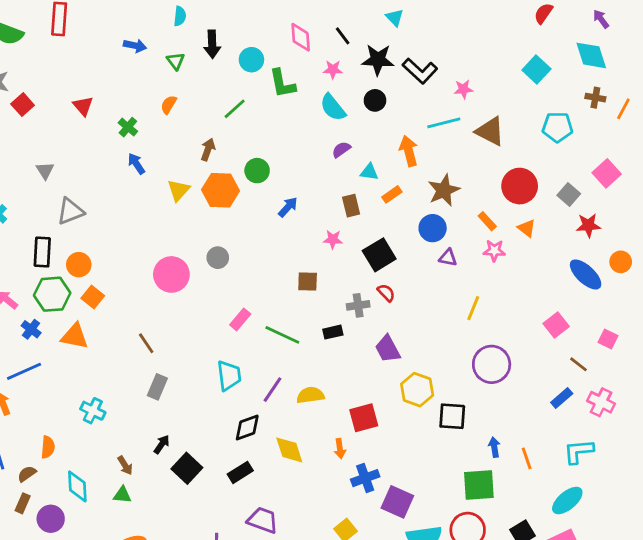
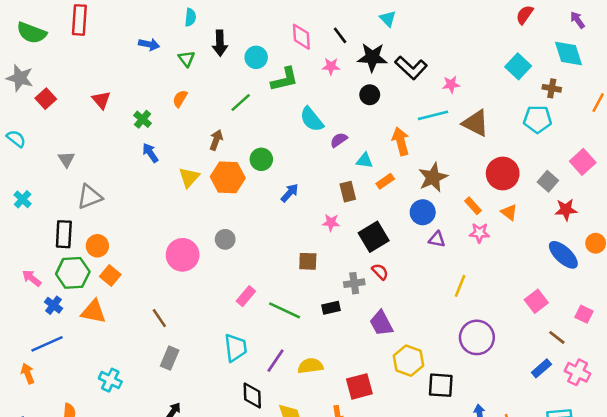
green L-shape: (282, 84) -> (285, 79), turned -92
brown cross: (595, 98) -> (552, 88), moved
cyan semicircle: (333, 107) -> (312, 119), moved
black diamond: (247, 428) -> (252, 396), turned -72

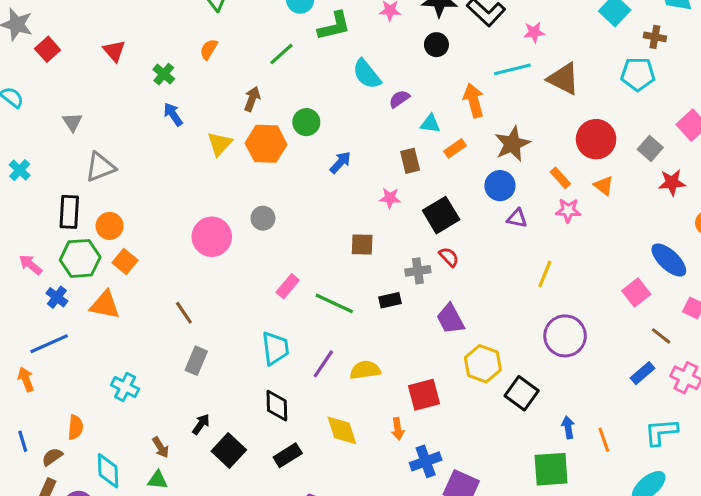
blue ellipse: (563, 255) -> (669, 260), moved
black square: (441, 385) -> (522, 393), turned 32
black diamond: (252, 396) -> (277, 406), moved

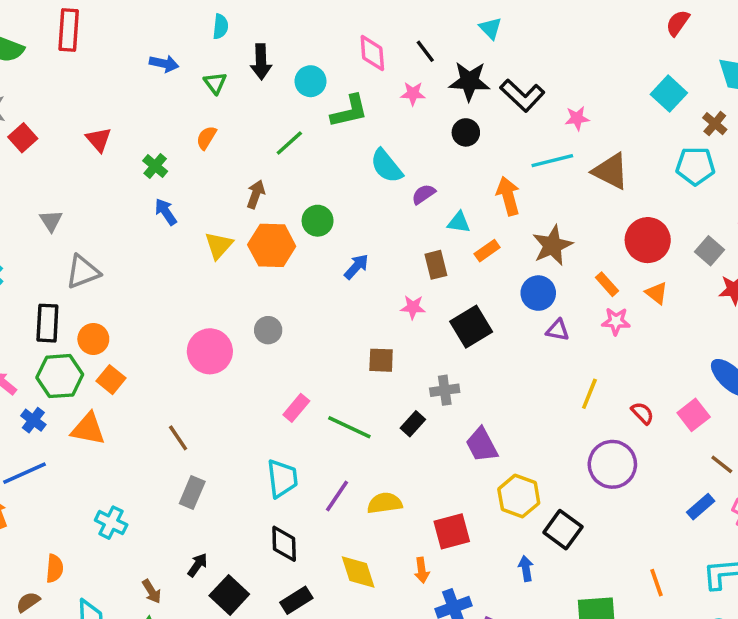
brown cross: (655, 37) -> (715, 124), turned 30
red semicircle: (449, 257) -> (642, 413), moved
black rectangle: (390, 300) -> (413, 424), turned -35
blue arrow: (568, 427) -> (526, 568), moved

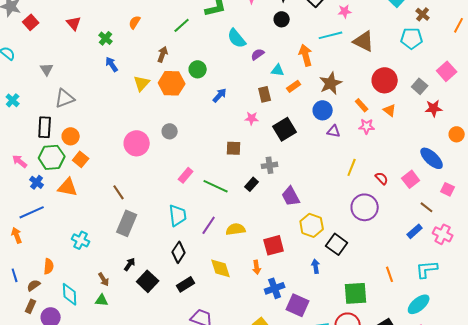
gray rectangle: (192, 493) -> (127, 223), size x1.4
black diamond: (284, 544) -> (179, 252), turned 35

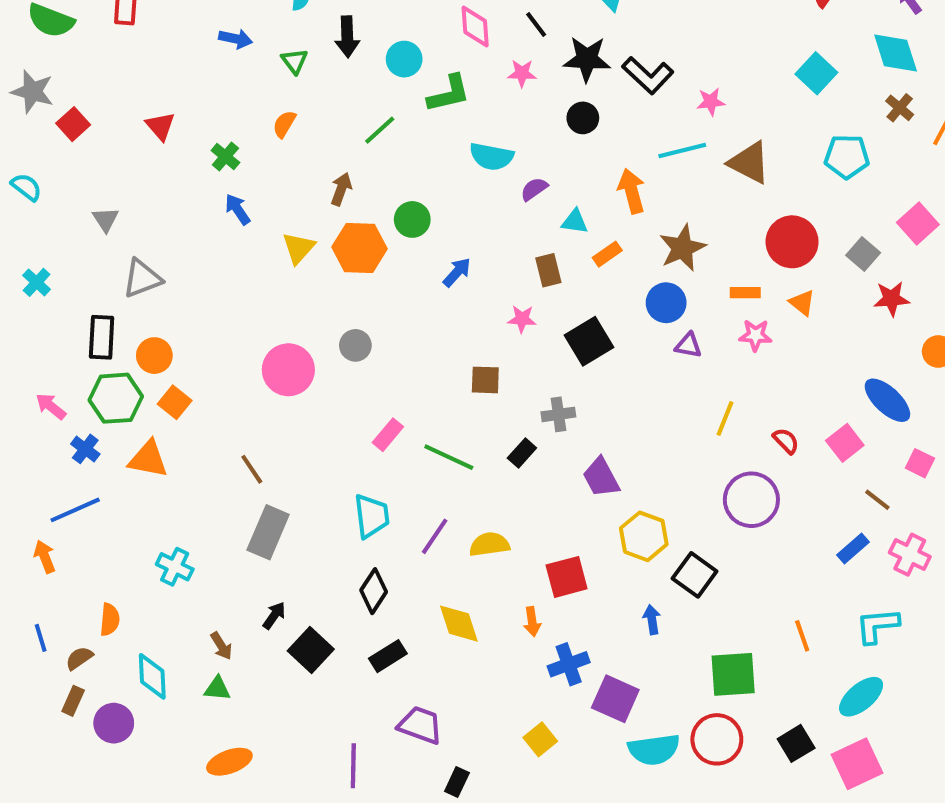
brown cross: (423, 14) -> (900, 108), moved
cyan semicircle: (237, 38) -> (491, 157), turned -40
orange rectangle: (362, 105) -> (745, 293), turned -48

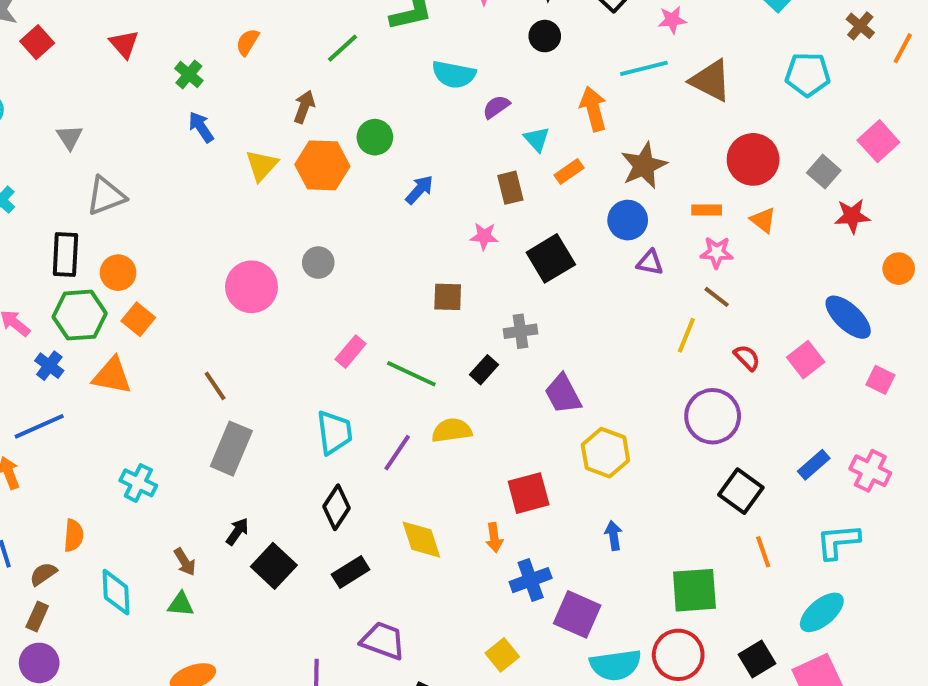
cyan triangle: (575, 222) -> (537, 139), turned 40
brown line: (877, 500) -> (717, 297), moved
yellow semicircle: (489, 544) -> (452, 430), moved
black square: (695, 575) -> (741, 491), moved
purple circle: (114, 723) -> (39, 663), moved

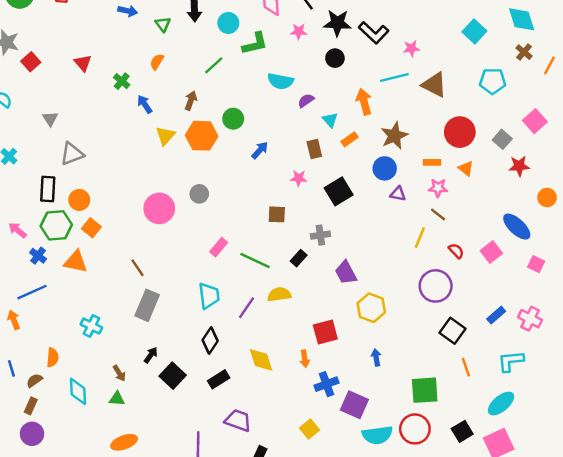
blue arrow: (201, 127) -> (145, 104), moved

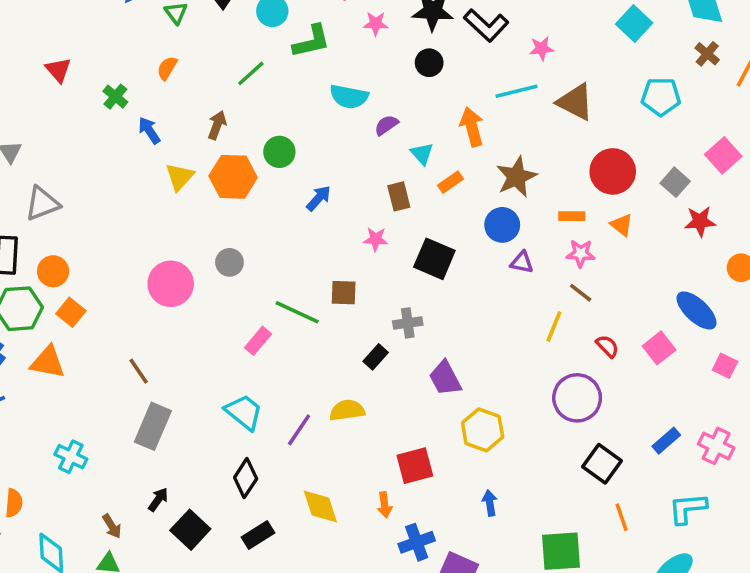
black square: (339, 191) -> (434, 259), turned -36
green line: (255, 261) -> (297, 312), moved
cyan trapezoid: (209, 296) -> (244, 412), turned -44

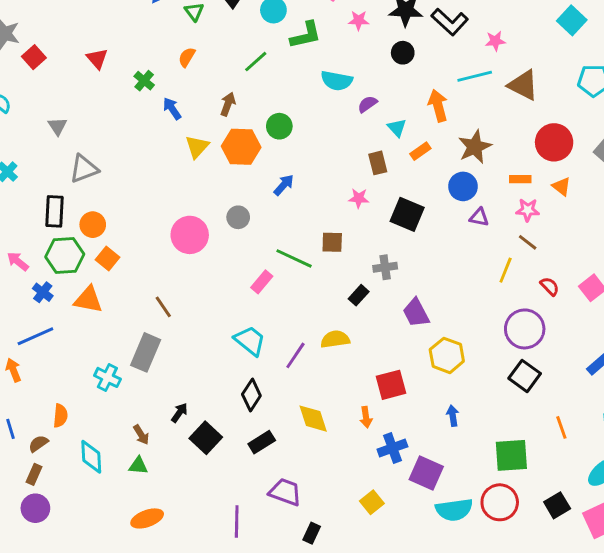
blue arrow: (319, 198) -> (284, 185), moved
gray rectangle: (153, 426) -> (146, 352), moved
black square: (602, 464) -> (525, 376), moved

